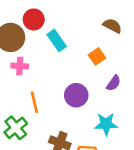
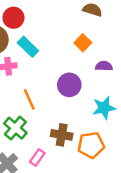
cyan rectangle: (57, 40) -> (28, 47), moved
purple semicircle: (114, 83) -> (104, 66), turned -112

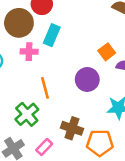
orange square: (83, 43) -> (107, 52), moved
cyan rectangle: (28, 47) -> (52, 35), turned 60

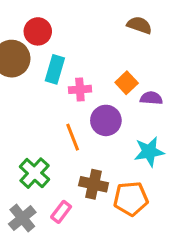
pink cross: (29, 52) -> (80, 89), moved
orange line: (45, 88) -> (73, 137), moved

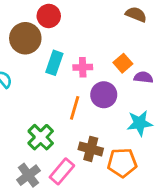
cyan rectangle: (55, 69) -> (54, 63), moved
orange line: (73, 137) -> (75, 108), turned 35
pink rectangle: (61, 212) -> (62, 171), size x1.4

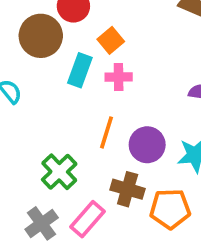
orange square: (123, 63) -> (111, 40), moved
purple circle: (104, 95) -> (147, 145), moved

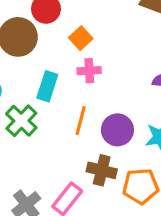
cyan rectangle: (80, 70) -> (47, 86), moved
green cross: (59, 172) -> (21, 121), moved

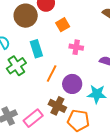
pink cross: (89, 71) -> (76, 47), moved
cyan rectangle: (47, 86) -> (36, 49), turned -48

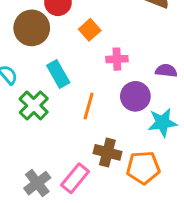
purple circle: (72, 84) -> (135, 96), moved

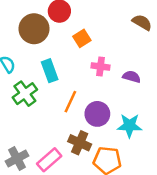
purple semicircle: (166, 71) -> (132, 77), moved
purple circle: (135, 96) -> (97, 114), moved

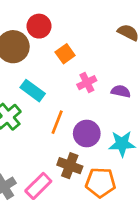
pink cross: (101, 66) -> (87, 83), turned -30
cyan rectangle: (50, 71) -> (33, 91), turned -30

